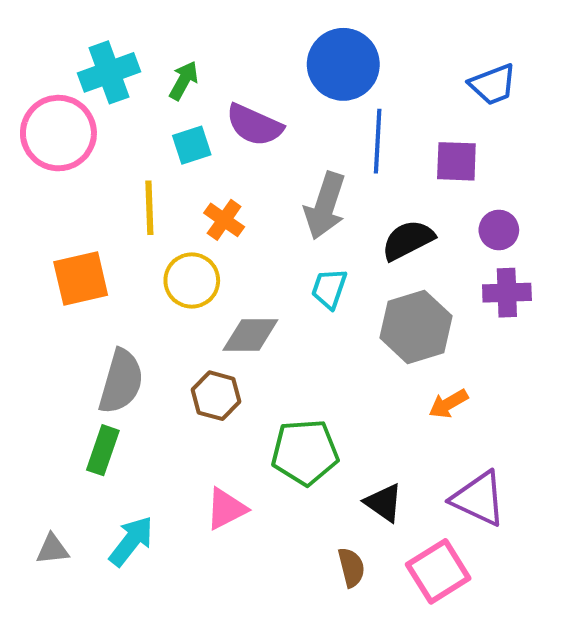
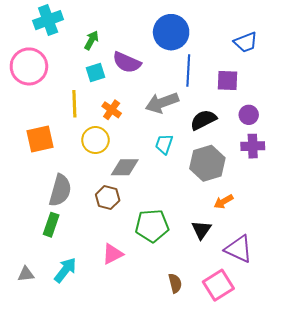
cyan cross: (109, 72) -> (48, 20), moved
gray arrow: (325, 206) -> (162, 103), turned 52
black triangle: (384, 503) -> (201, 230), moved, turned 30

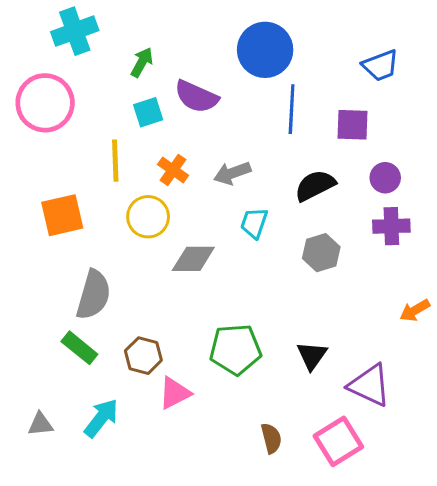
gray arrow: (162, 103) -> (232, 173), moved, size x0.7
gray hexagon: (207, 163) -> (321, 253), size x0.7
brown hexagon: (108, 197) -> (143, 356), moved
orange arrow: (224, 202) -> (415, 310), moved
green rectangle: (51, 225) -> (79, 348), turned -70

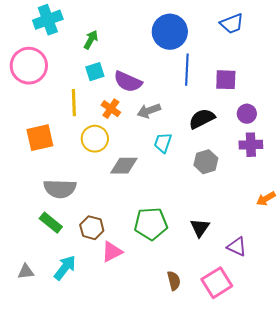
blue trapezoid: (381, 65) -> (232, 24), moved
purple semicircle: (196, 97) -> (128, 82), moved
gray semicircle: (93, 295) -> (60, 189), turned 76
purple triangle: (370, 385) -> (237, 247), size x0.7

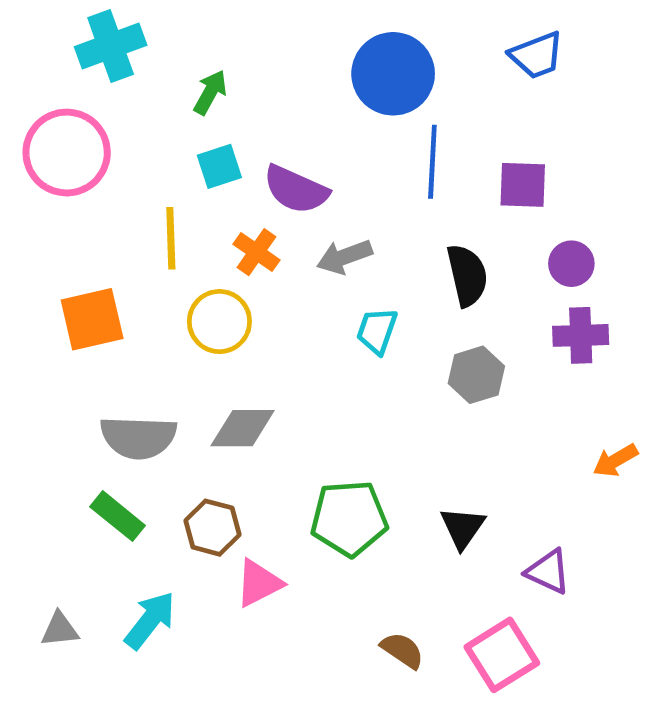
black semicircle: (202, 119) -> (467, 275), turned 104
gray diamond: (124, 166) -> (243, 428), moved
brown semicircle: (174, 281) -> (402, 650), turned -42

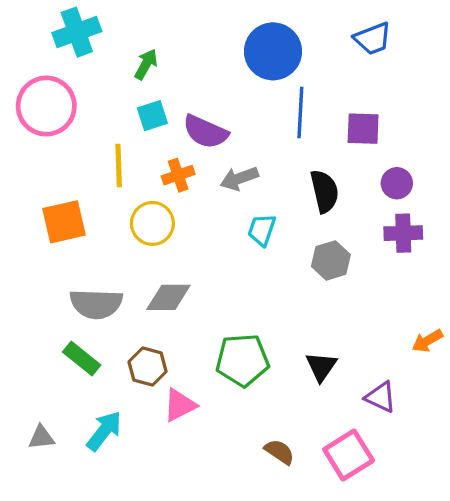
orange cross: (256, 252) -> (178, 175), turned 36
orange arrow: (615, 460) -> (427, 341), moved

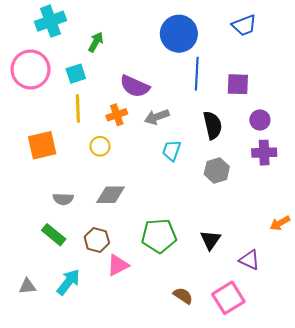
cyan square: (152, 116) -> (76, 74), moved
yellow circle: (152, 223) -> (100, 146), size x0.7
gray semicircle: (96, 304) -> (63, 199), size x0.6

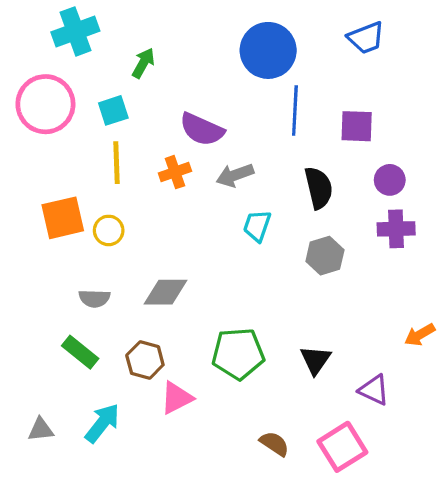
yellow circle: (100, 146) -> (109, 230), moved

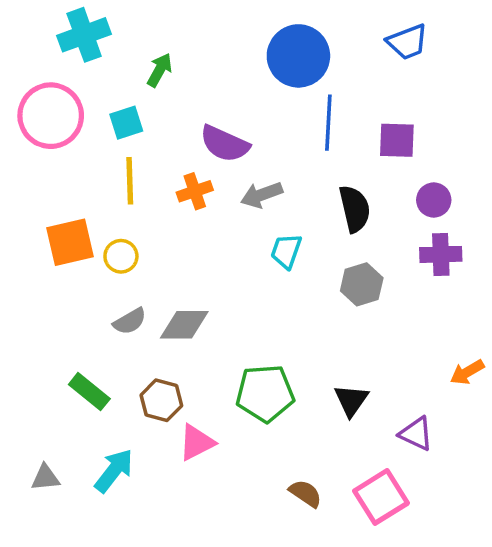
gray semicircle: (94, 298) -> (130, 321), moved, turned -32

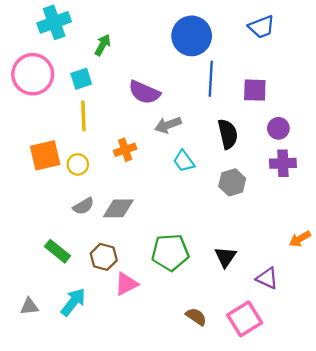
orange cross: (195, 191) -> (125, 150), moved
cyan trapezoid: (286, 251) -> (184, 161), turned -55

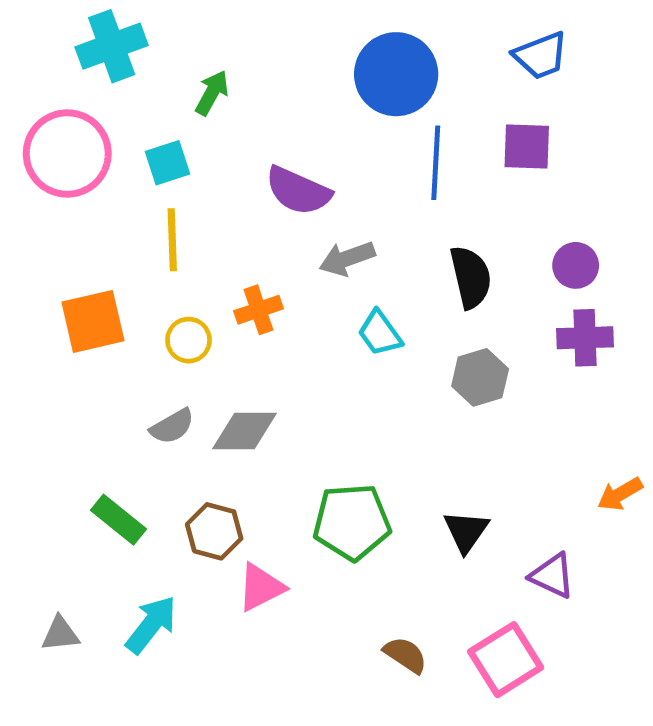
purple square: (255, 90) -> (527, 146), moved
yellow circle: (78, 164) -> (189, 340), moved

